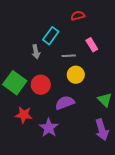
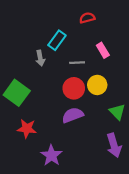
yellow circle: (76, 75) -> (97, 85), moved
red circle: (41, 85) -> (74, 88), moved
purple star: (49, 128) -> (51, 155), moved

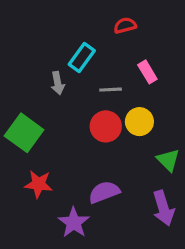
purple semicircle: (73, 115) -> (104, 192), moved

